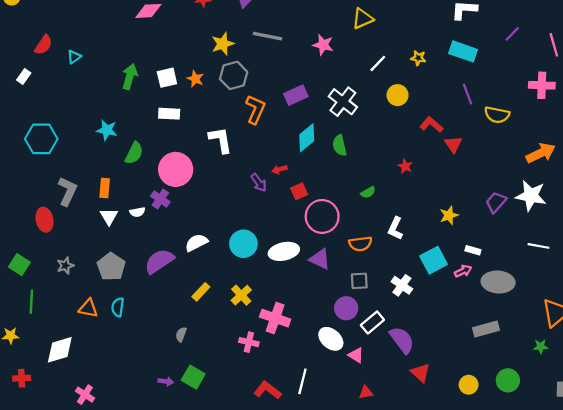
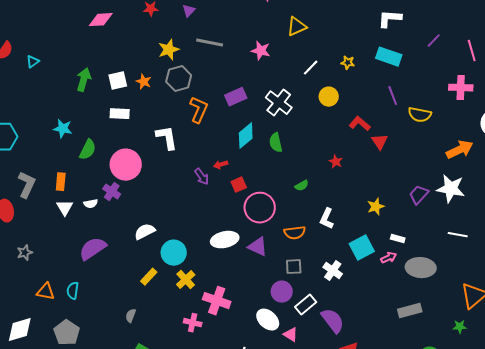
cyan circle: (243, 244) -> (174, 253), moved
purple semicircle: (159, 261) -> (93, 249), moved
gray pentagon: (111, 267) -> (67, 333), moved

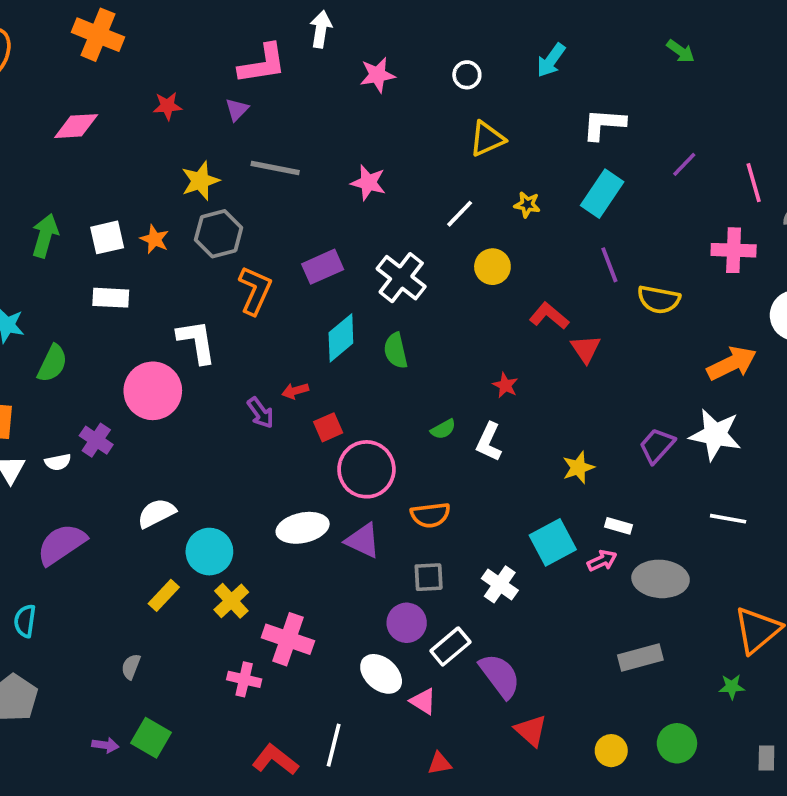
yellow triangle: (297, 27) -> (487, 139), moved
cyan rectangle: (389, 57) -> (602, 194), turned -75
pink circle: (126, 165) -> (153, 391), moved
white L-shape: (327, 219) -> (489, 442), moved

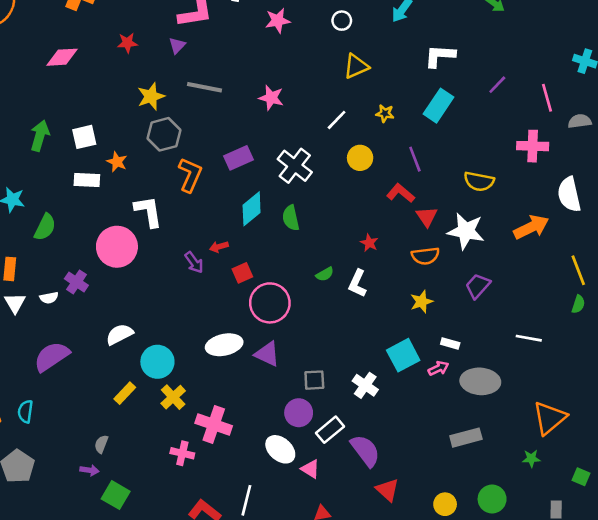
orange star: (155, 239) -> (117, 162), moved
purple line: (609, 265) -> (415, 159), moved
white star: (715, 435) -> (466, 231), moved
orange semicircle: (430, 515) -> (425, 256), moved
purple arrow: (105, 745) -> (89, 470), moved

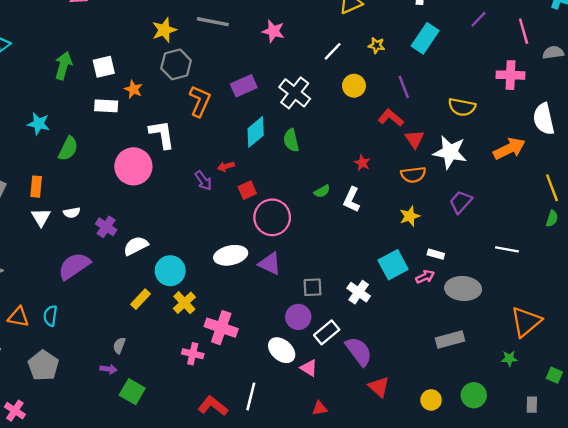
purple cross: (76, 282) -> (106, 227), moved

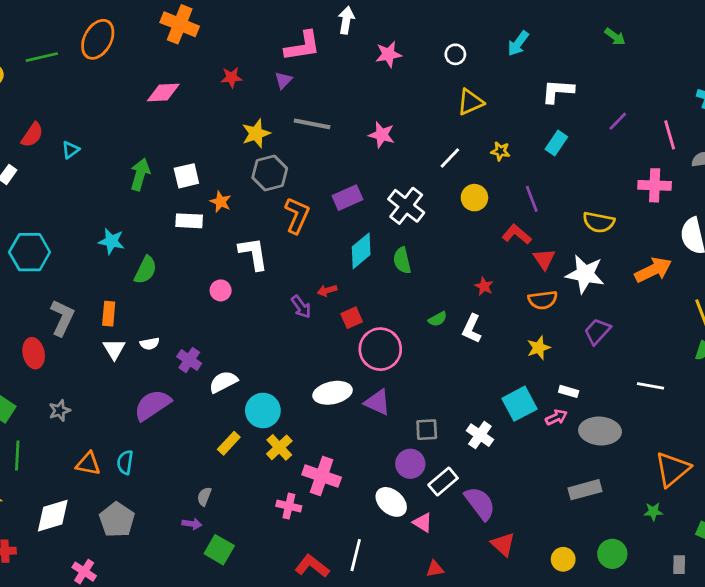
cyan rectangle: (425, 38) -> (556, 143), size x0.7
pink circle: (133, 166) -> (221, 290), size x0.5

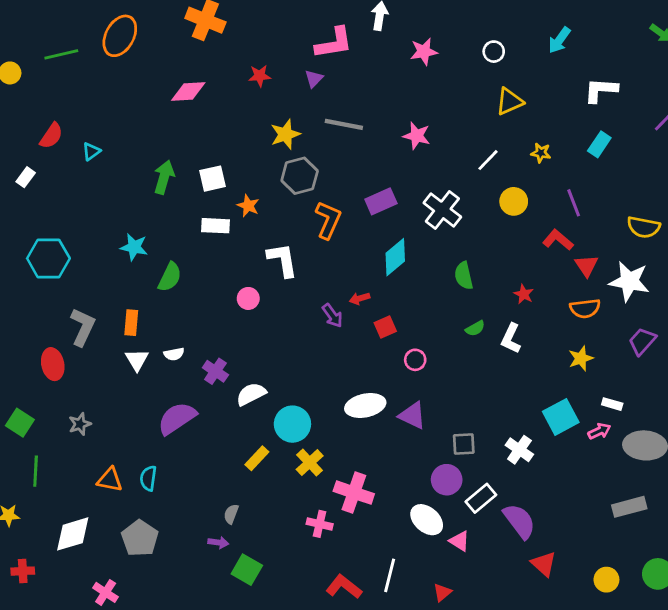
green semicircle: (402, 260) -> (464, 276), moved
pink circle: (380, 349) -> (415, 360), size x0.5
red triangle: (435, 569) -> (442, 592), moved, turned -30

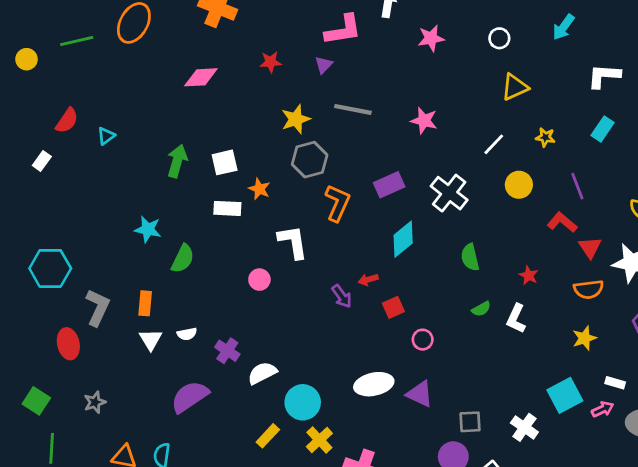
cyan hexagon: (48, 258) -> (50, 268), moved

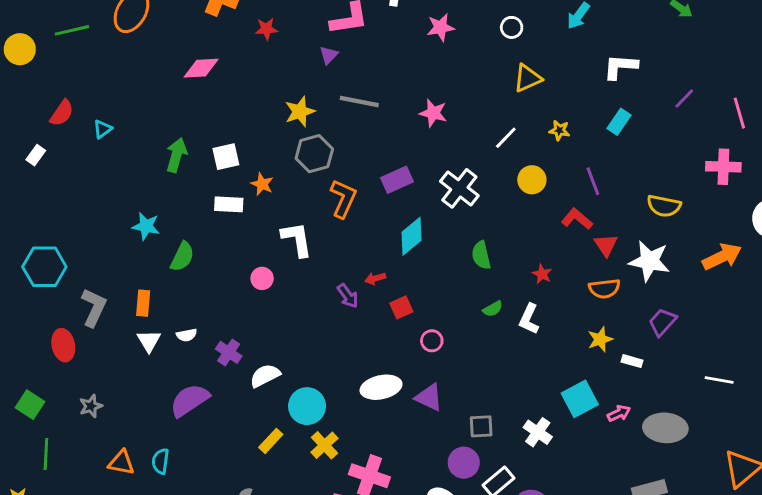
yellow circle: (26, 59) -> (20, 49), size x1.4
red star: (271, 62) -> (266, 29), moved
white rectangle: (615, 383) -> (632, 361), moved

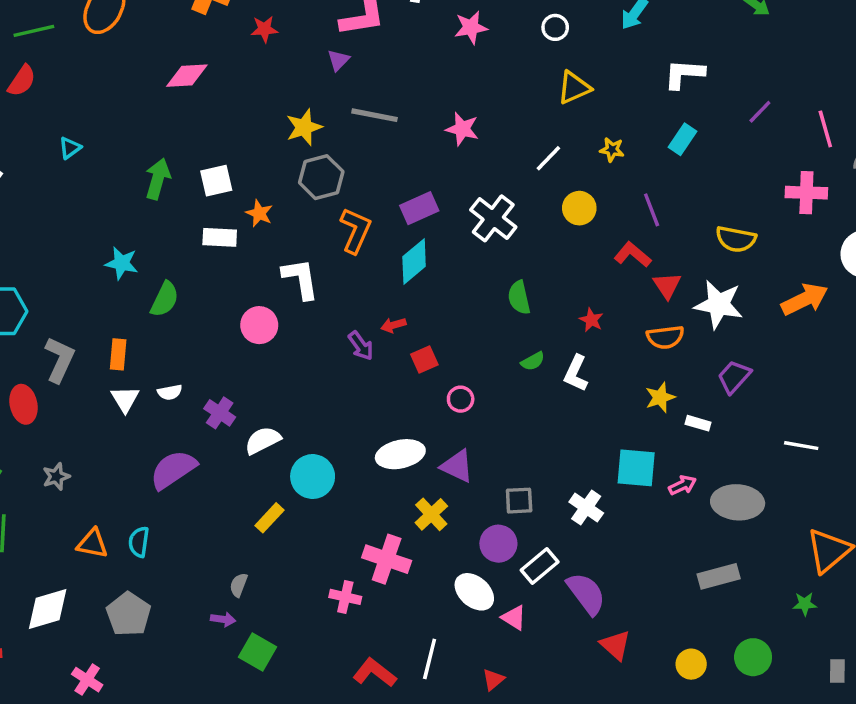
red semicircle: (62, 113) -> (22, 81), moved
cyan diamond: (411, 236) -> (414, 261), moved
pink circle: (262, 278) -> (259, 325), size x1.4
cyan square: (580, 399) -> (636, 468), turned 33
yellow cross: (324, 445) -> (431, 514), moved

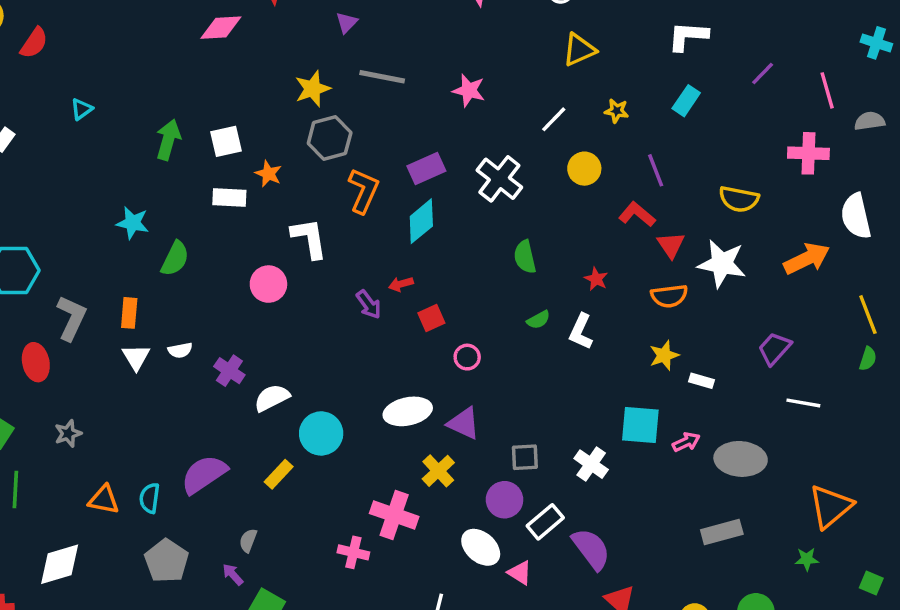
pink diamond: (187, 76) -> (221, 28), moved
purple trapezoid: (734, 377) -> (775, 349), moved
purple semicircle: (173, 470) -> (204, 474), moved
gray pentagon: (128, 614) -> (167, 561), moved
purple arrow: (223, 619) -> (233, 574), turned -140

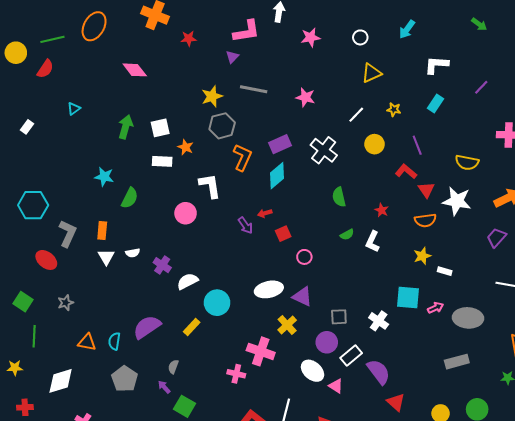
pink diamond: (221, 28) -> (135, 70), moved, turned 55
purple trapezoid: (775, 349) -> (496, 238), moved
red ellipse: (36, 362) -> (46, 260), turned -40

